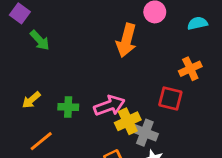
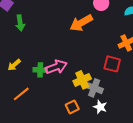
green arrow: (40, 40) -> (20, 23), turned 35
orange arrow: (126, 40) -> (81, 23), turned 45
pink arrow: (109, 106) -> (56, 67), moved

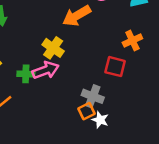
yellow cross: (82, 80) -> (53, 48), moved, turned -30
orange square: (72, 107) -> (87, 111), moved

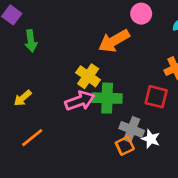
green cross: (26, 74) -> (107, 98), moved, size x1.5
white star: (100, 120) -> (151, 139), moved

